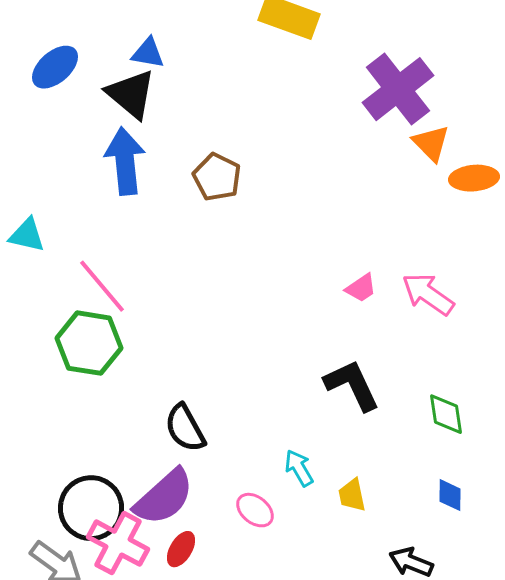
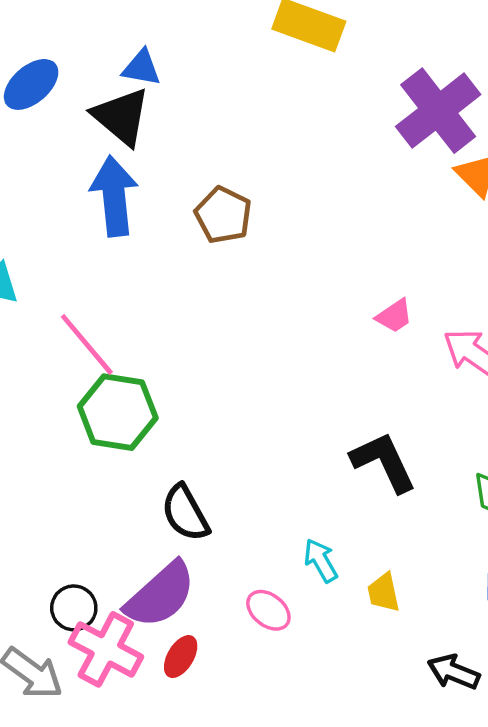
pink trapezoid: (361, 288) -> (394, 316), moved
green hexagon: (89, 343) -> (118, 412), moved
black circle: (91, 508) -> (74, 608), size x0.6

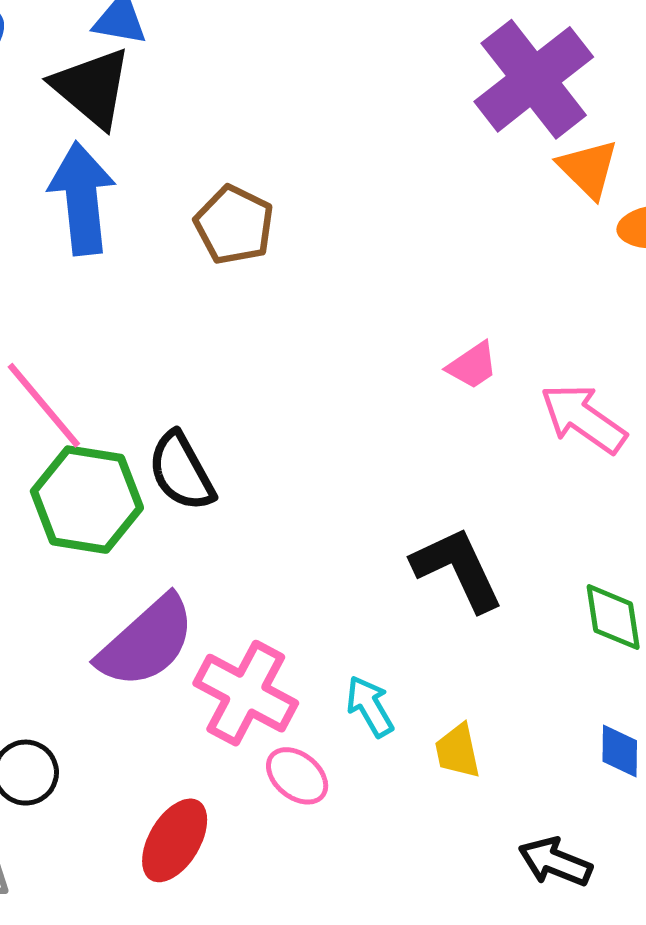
black semicircle: (185, 513) -> (181, 471), moved
purple semicircle: (160, 595) -> (146, 642), moved
pink cross: (106, 649) -> (246, 693), moved
red ellipse: (181, 657) -> (175, 840), size x1.4

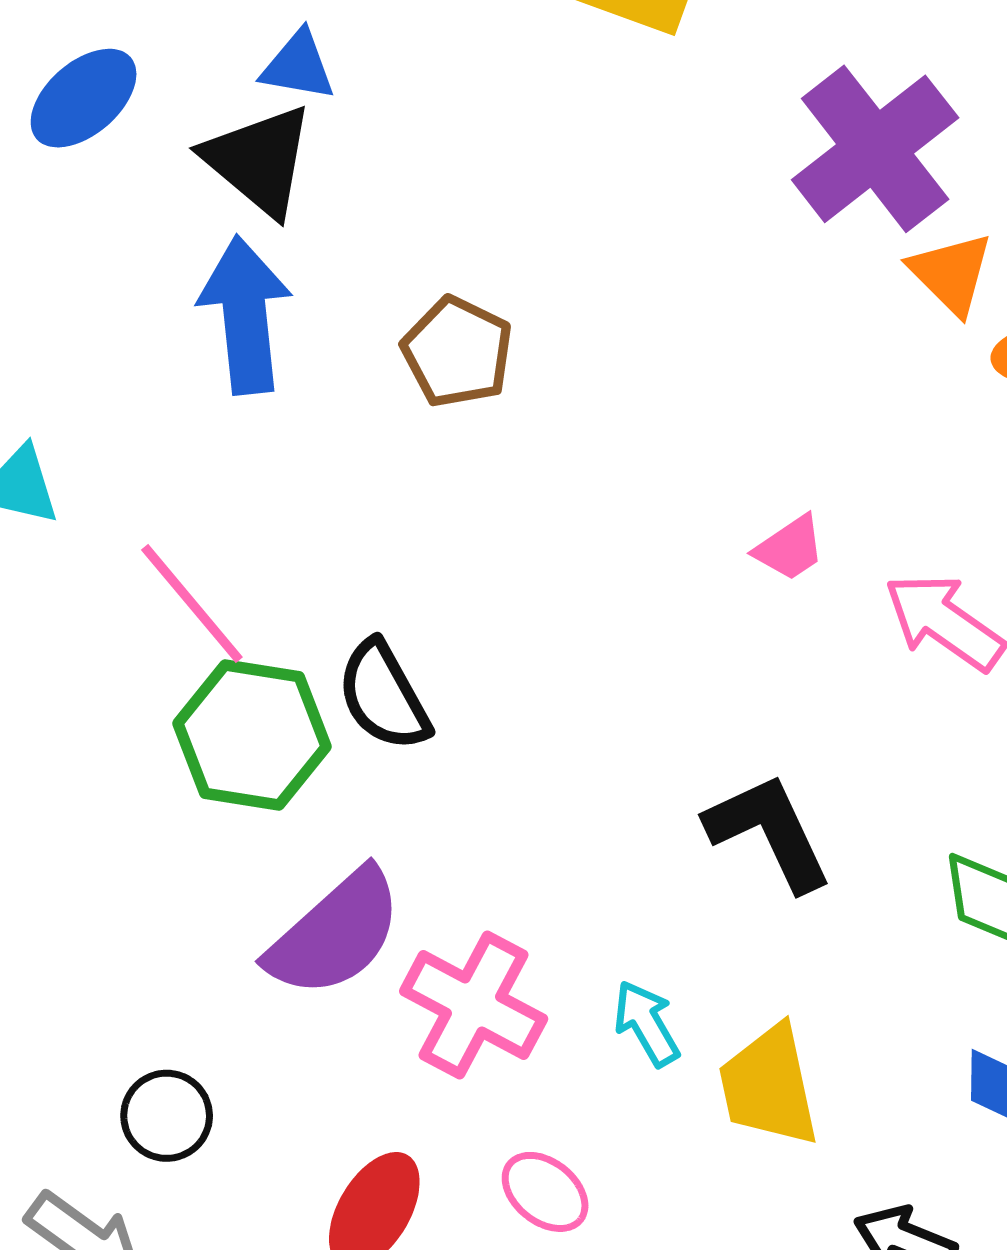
yellow trapezoid: (458, 751) -> (769, 1086), size x1.6
pink ellipse: (297, 776) -> (545, 1192), moved

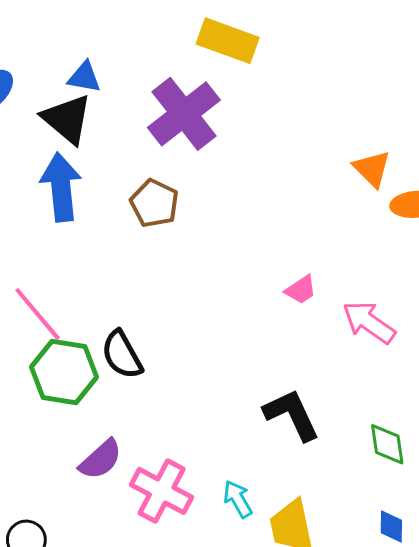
purple cross: (875, 149) -> (184, 114), moved
purple semicircle: (335, 933) -> (101, 459), size x0.7

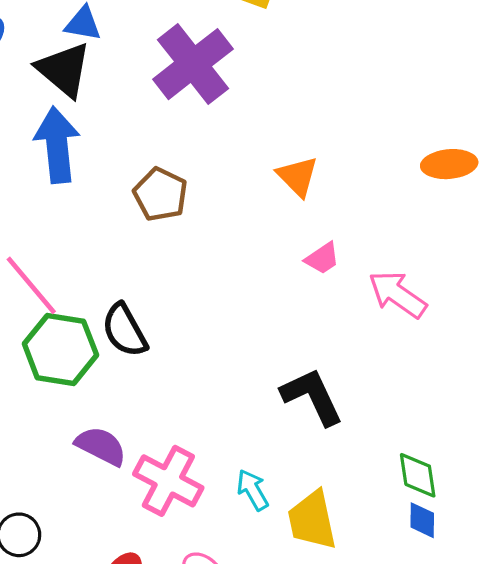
orange triangle: (372, 169) -> (298, 176), moved
brown pentagon: (154, 203) -> (160, 194), moved
green diamond: (387, 444) -> (418, 475), moved
purple semicircle: (101, 459) -> (101, 446), turned -111

